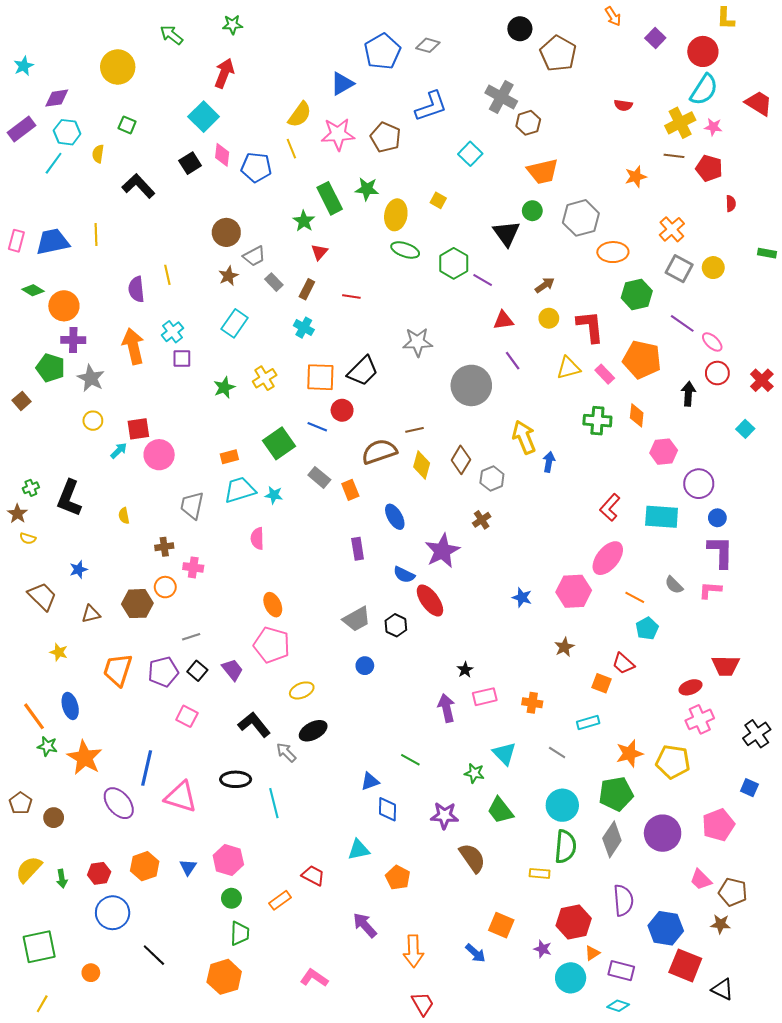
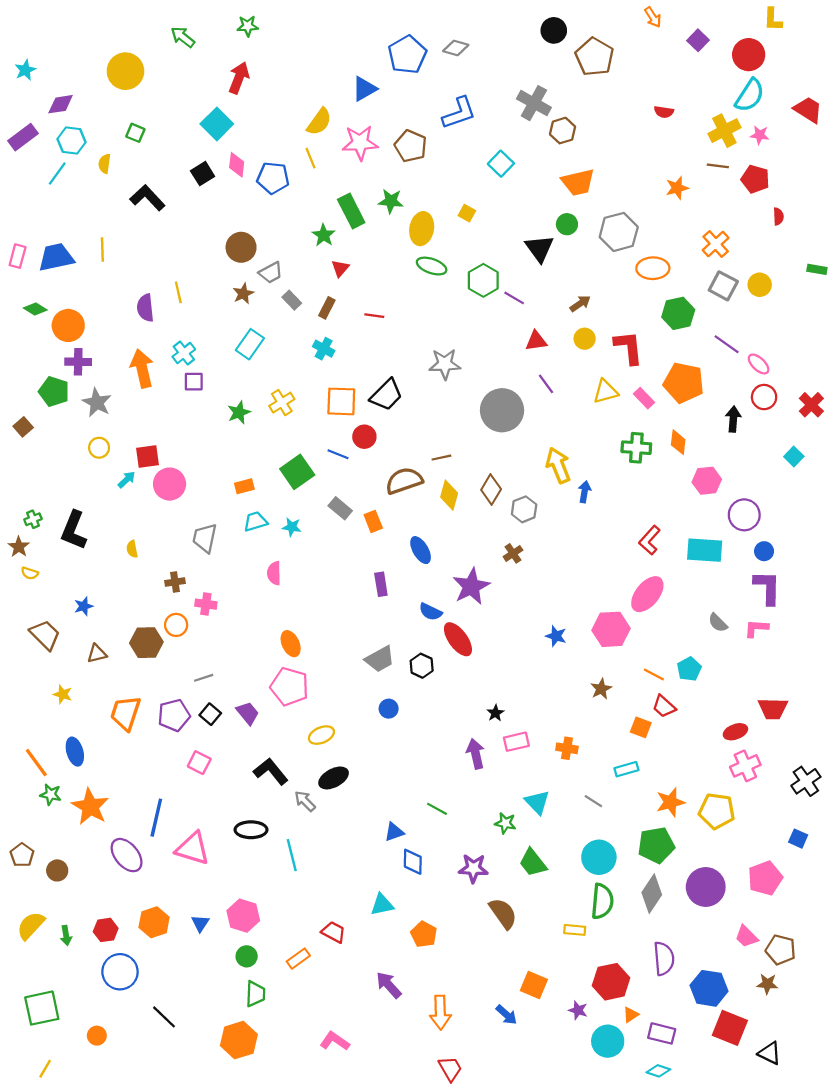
cyan trapezoid: (240, 490) -> (255, 521), size x0.7
orange line: (635, 597) -> (654, 674), moved

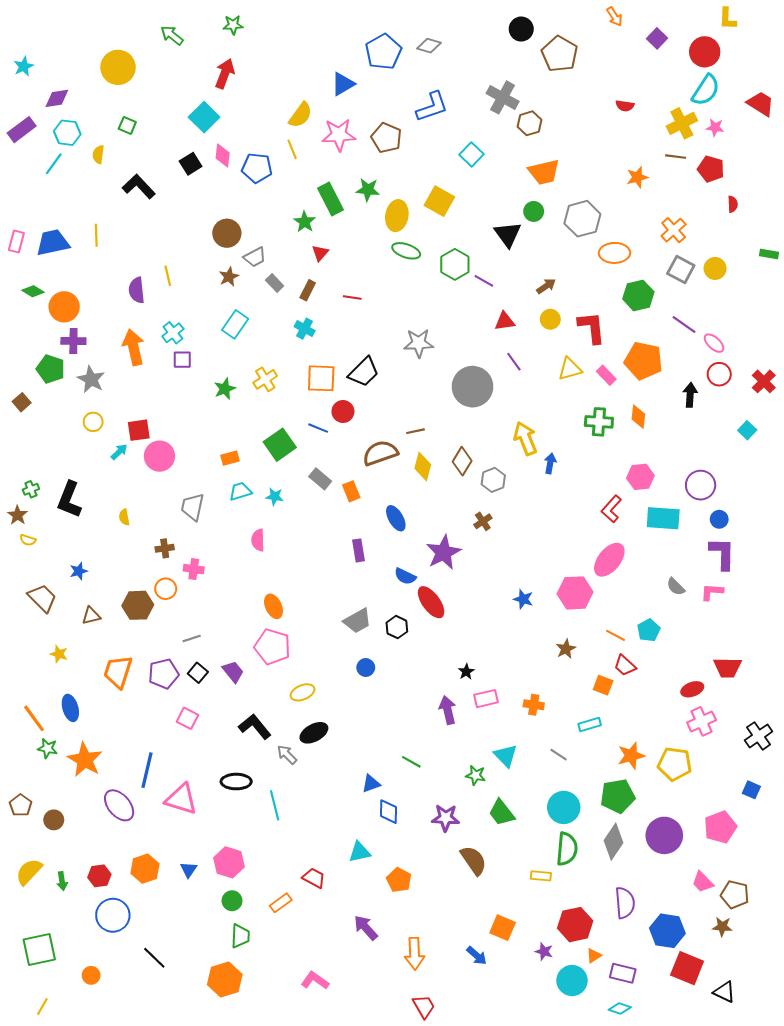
yellow square: (467, 213) -> (439, 201), size x1.8
pink hexagon: (707, 481) -> (640, 477), moved

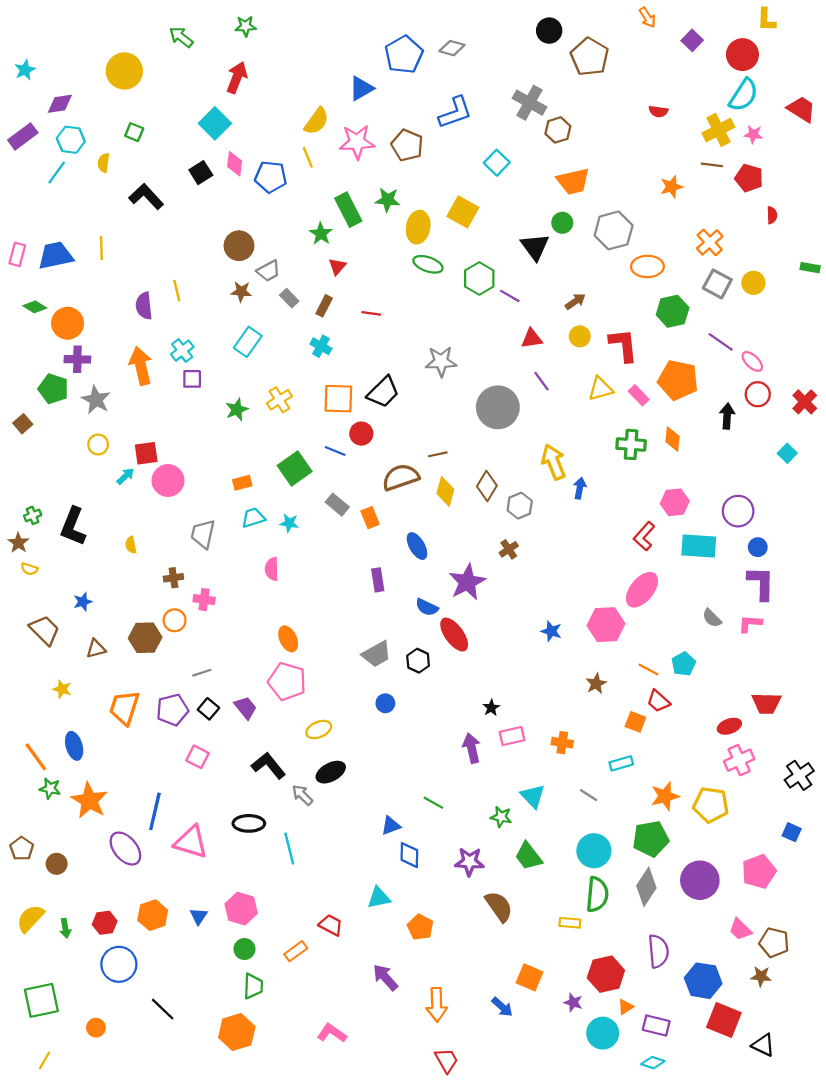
brown star: (229, 277) -> (241, 292), turned 30

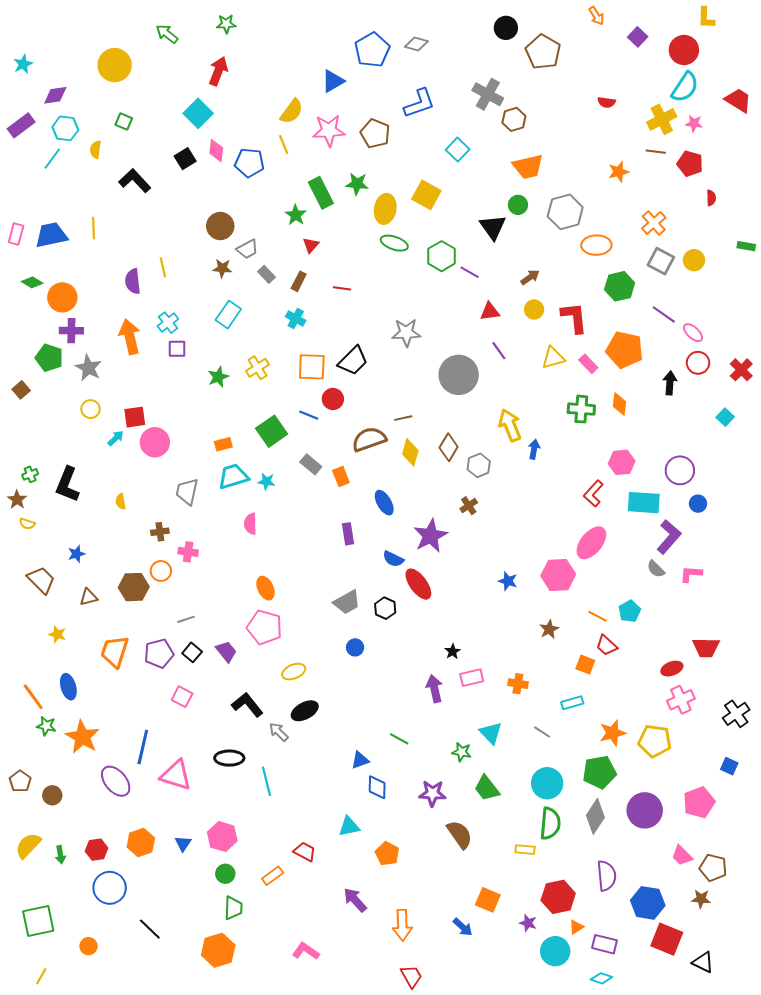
cyan trapezoid: (253, 518) -> (233, 476), size x1.4
purple L-shape: (761, 583) -> (669, 537), moved, turned 40

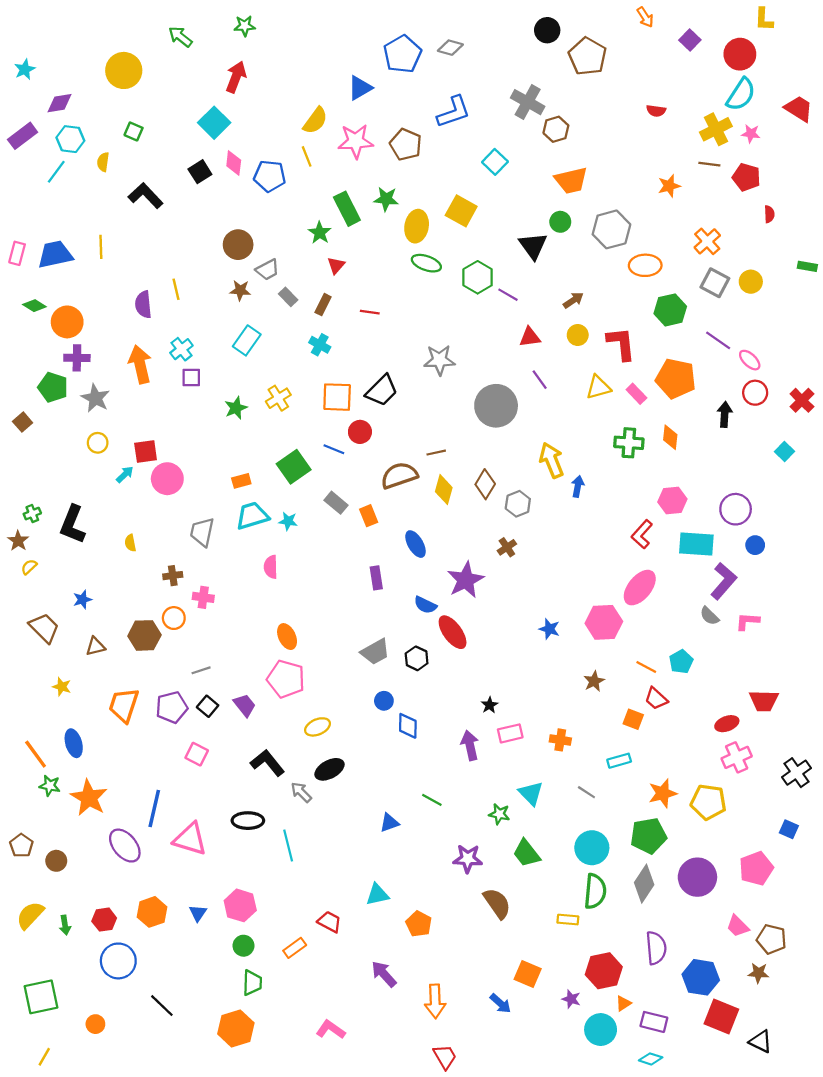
yellow semicircle: (27, 524) -> (29, 567), turned 119
blue diamond: (377, 787) -> (408, 726), moved

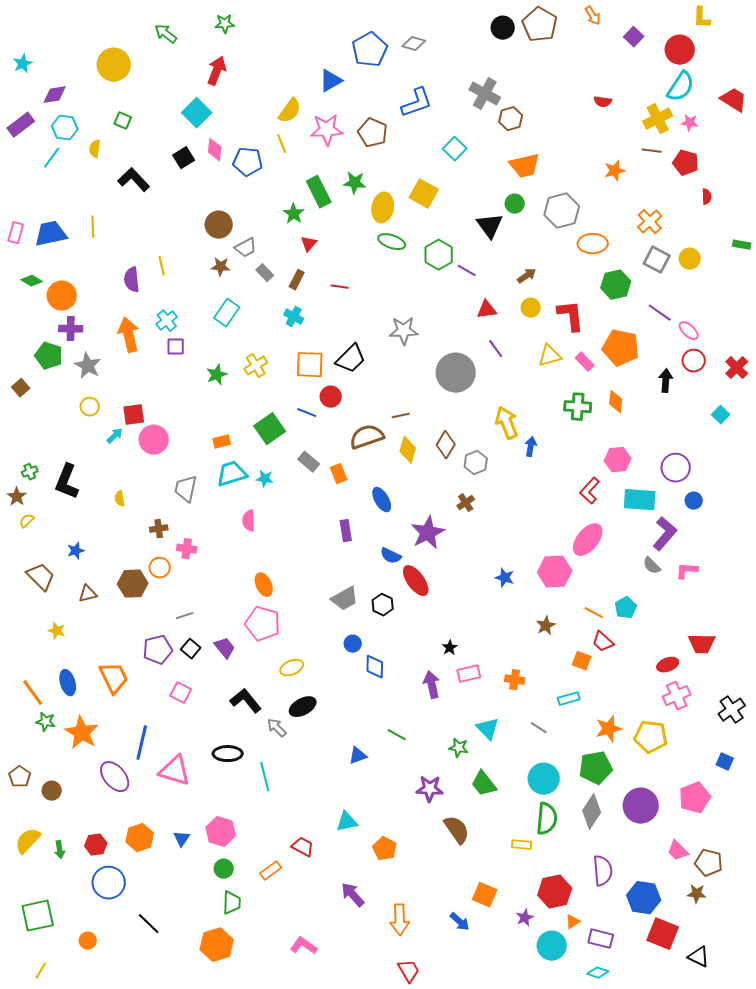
brown pentagon: (587, 56) -> (540, 25), moved
orange trapezoid: (124, 705) -> (114, 678), moved, turned 136
purple star: (571, 999) -> (525, 918), turned 30

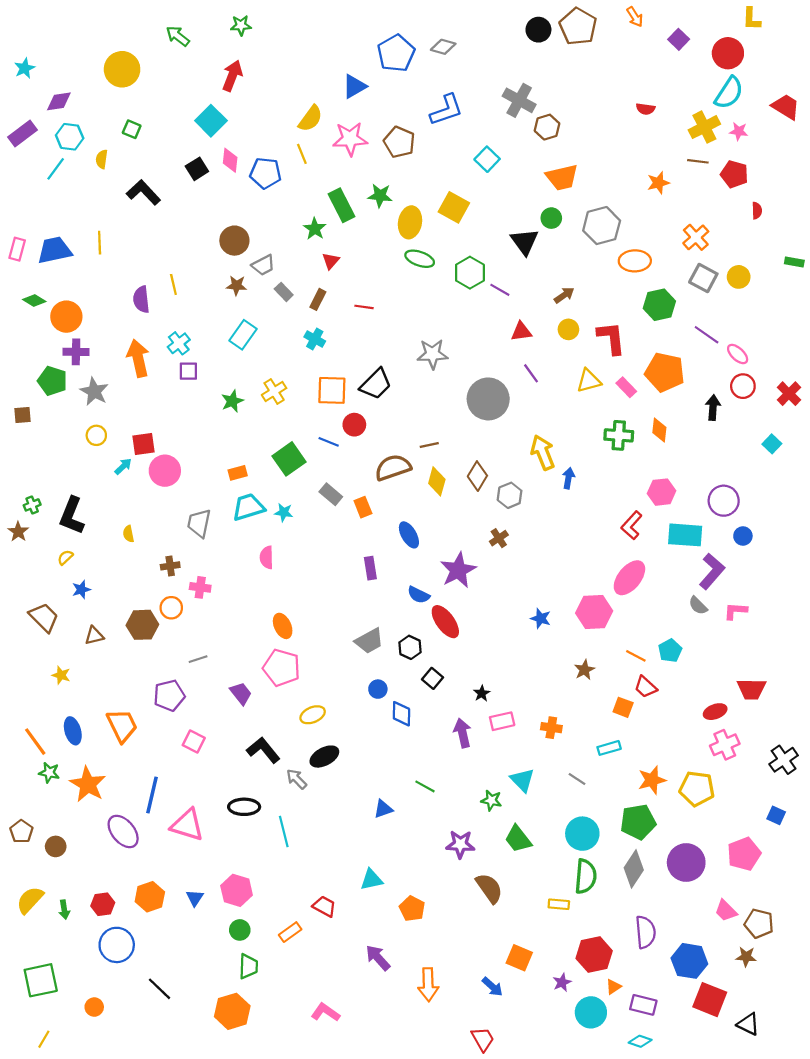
brown square: (21, 388) -> (22, 415), turned 36
yellow semicircle: (27, 521) -> (65, 557), moved
black square: (191, 649) -> (432, 678), moved
red trapezoid: (409, 971) -> (483, 1039), moved

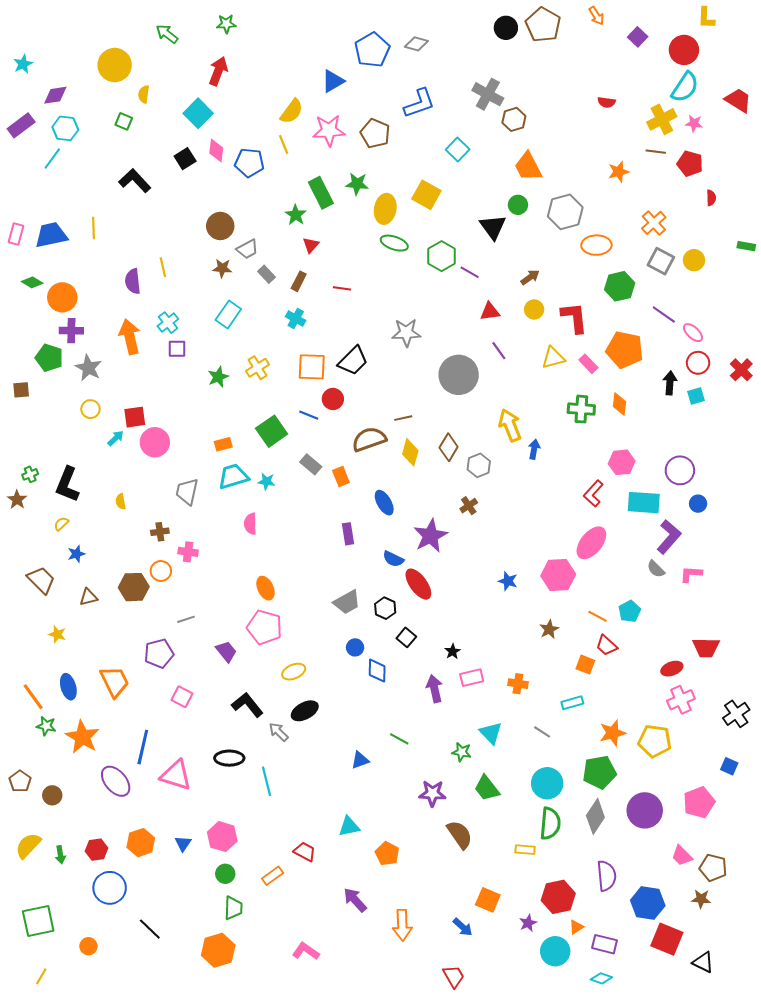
yellow semicircle: (102, 159) -> (144, 94), moved
orange trapezoid: (562, 177) -> (528, 167), turned 76
cyan square: (772, 444) -> (696, 396), moved, turned 30

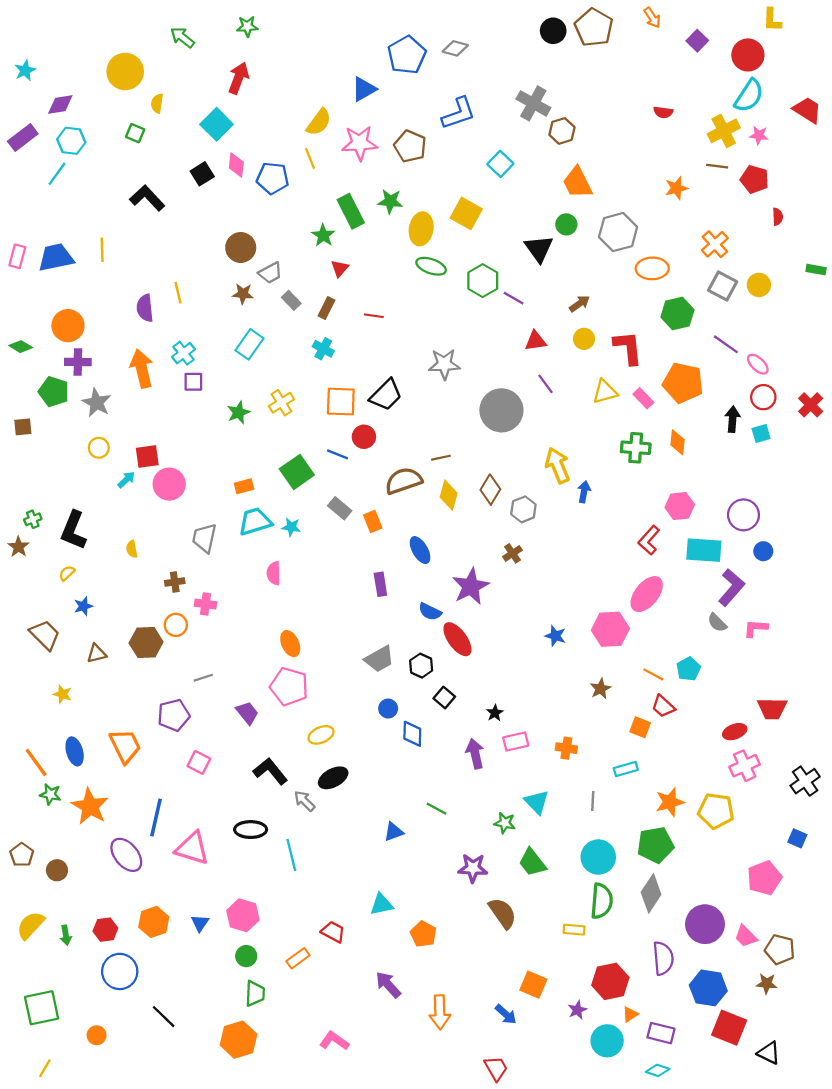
green diamond: (32, 282) -> (21, 347), moved
gray line: (542, 732) -> (593, 801), turned 60
purple circle: (645, 810) -> (705, 924), moved

